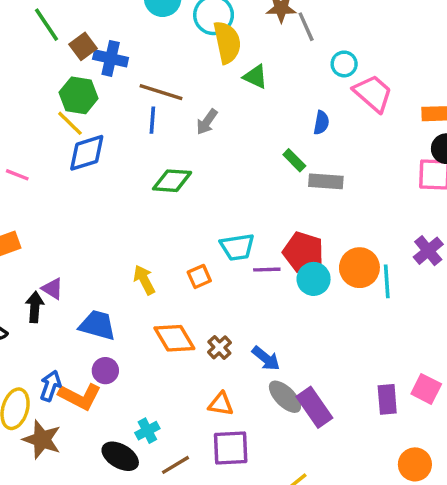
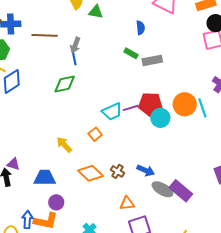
blue line: (152, 120) -> (74, 57), moved
purple line: (267, 270) -> (131, 108), moved

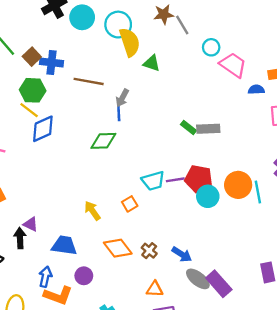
blue semicircle: (140, 28) -> (256, 90), moved, turned -96
green rectangle: (131, 53) -> (188, 127), moved
purple circle: (56, 202) -> (84, 276), moved
blue arrow: (27, 220) -> (45, 277), moved

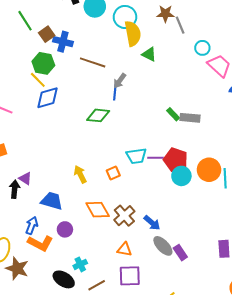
brown cross: (149, 251) -> (124, 216), size x1.5
purple rectangle: (219, 284) -> (180, 253), size x0.7

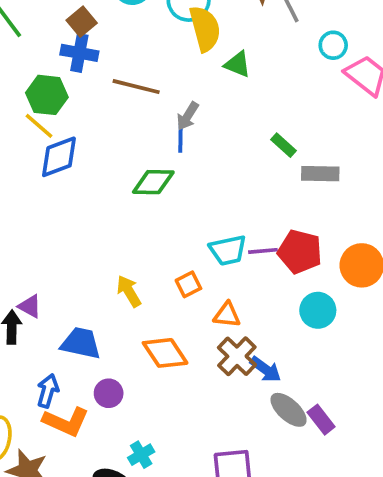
brown square: (47, 34) -> (82, 22), moved
green rectangle: (173, 114) -> (283, 145), moved
cyan circle: (181, 176) -> (318, 310), moved
brown cross: (124, 216) -> (237, 356), moved
orange triangle: (124, 249) -> (227, 315), moved

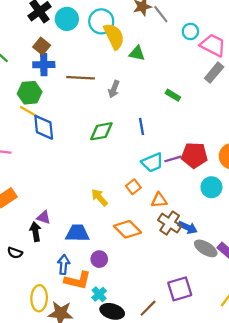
blue line: (180, 138) -> (141, 126), moved
blue diamond: (59, 157) -> (44, 127), turned -64
gray rectangle: (320, 174) -> (214, 73), moved, turned -40
cyan cross: (141, 455) -> (99, 294), moved

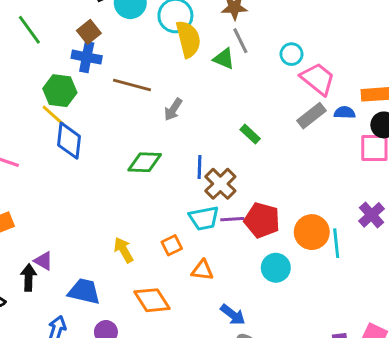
gray line: (161, 14) -> (240, 41), moved
green triangle: (137, 53) -> (224, 59), moved
brown cross: (170, 223) -> (220, 184), moved

